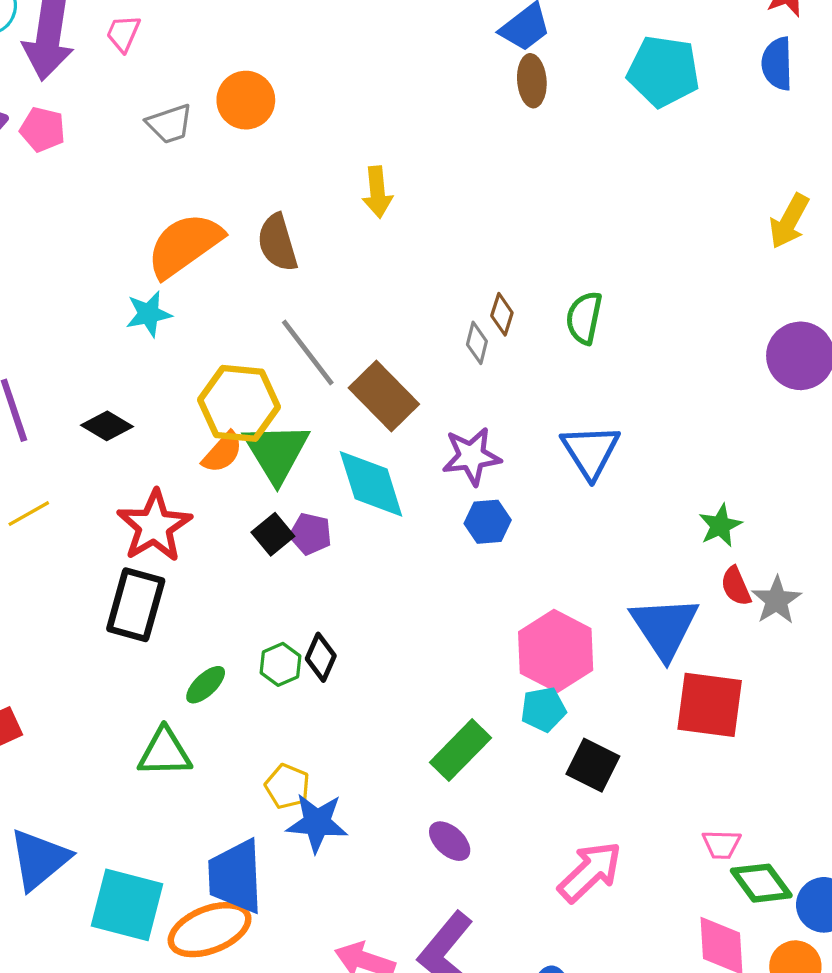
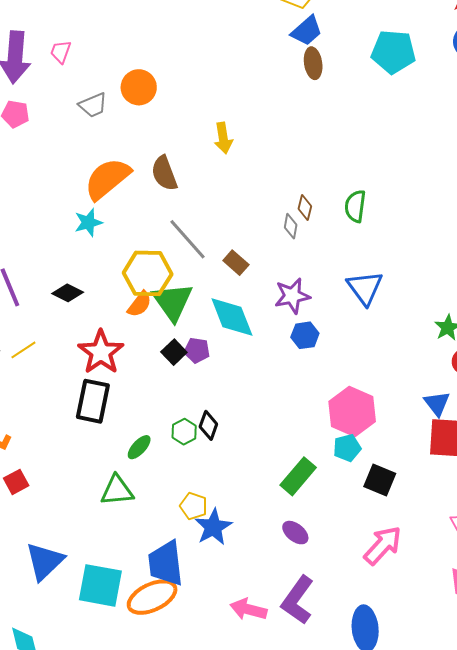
brown rectangle: (384, 396) -> (236, 263), size x0.6
blue triangle: (665, 627) -> (437, 403), moved, size x0.6
blue star: (317, 823) -> (213, 527), turned -30

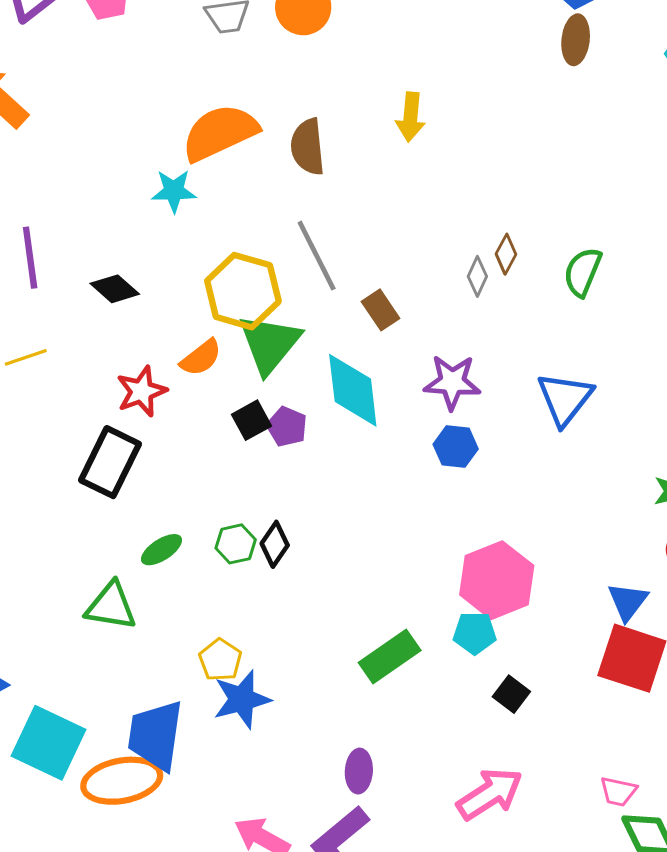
orange semicircle: (140, 304) -> (201, 358), moved
red star: (101, 352) -> (142, 391), size x0.7
black square: (380, 480) -> (511, 694), size x0.7
purple ellipse: (295, 533) -> (359, 771), moved, turned 40

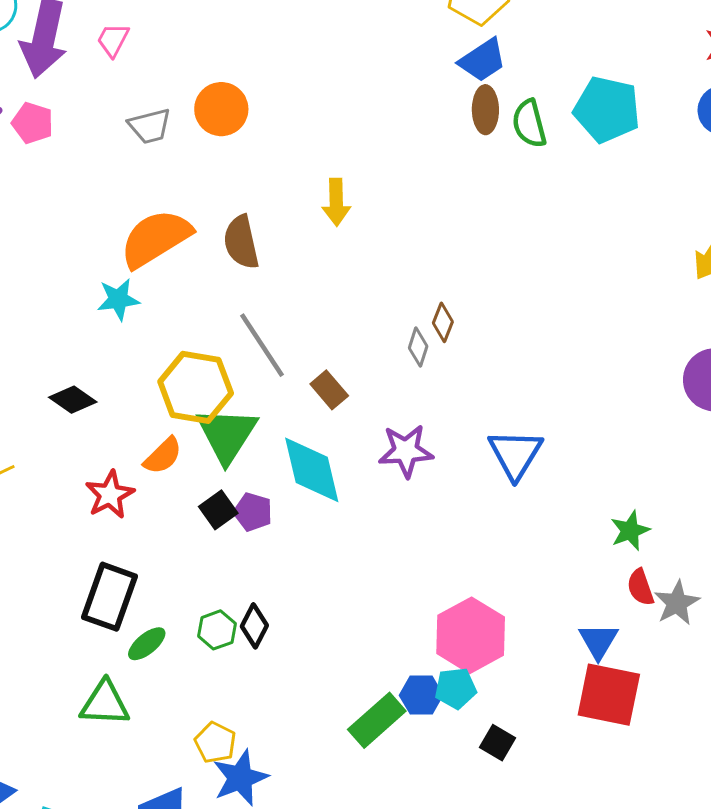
green semicircle: (583, 272) -> (529, 124), moved, turned -30
blue hexagon: (456, 447) -> (421, 695), moved
black rectangle: (110, 462) -> (110, 597), moved

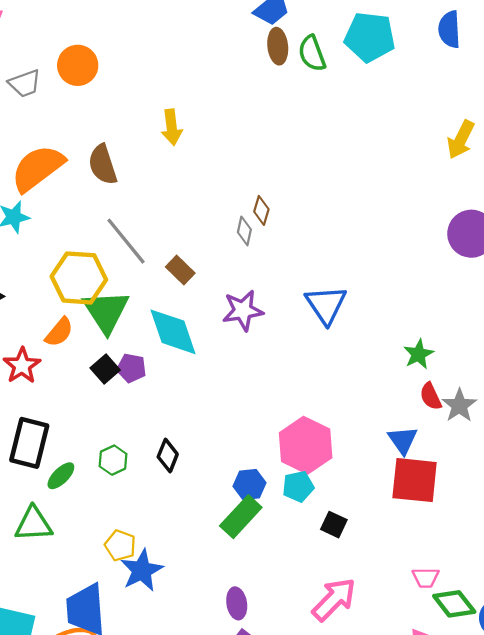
black diamond: (254, 626) -> (168, 456), moved
blue hexagon: (421, 695) -> (250, 484), moved

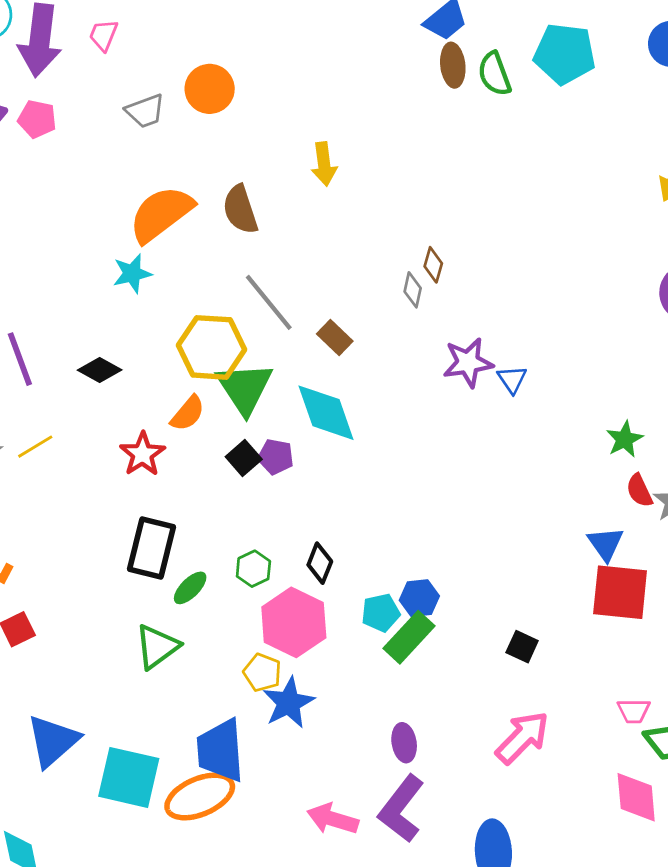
blue triangle: (326, 305) -> (512, 379), size x0.6
purple star: (243, 310) -> (468, 363), moved
pink hexagon: (306, 445) -> (294, 622), moved
cyan pentagon: (298, 486) -> (381, 613), moved
green triangle: (34, 524) -> (157, 647), turned -33

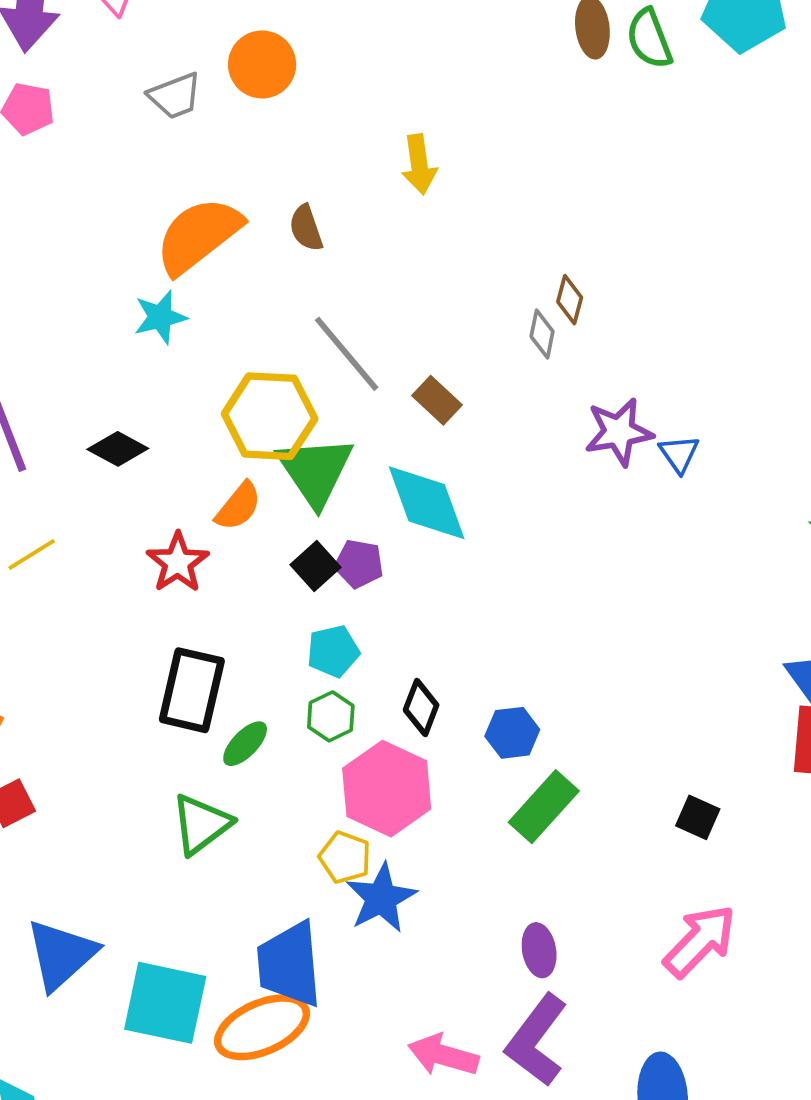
brown semicircle: (240, 209) -> (306, 228), size x0.7
blue hexagon: (419, 598) -> (512, 733), moved
cyan pentagon: (381, 613) -> (333, 651), moved

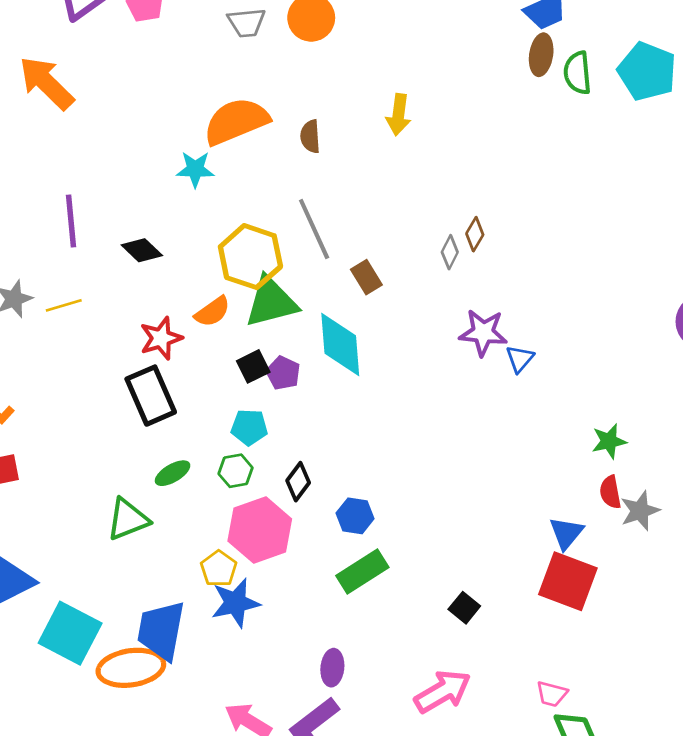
green triangle: (315, 471) -> (271, 302), turned 34
black rectangle: (192, 690) -> (151, 396), moved, turned -52

